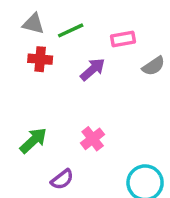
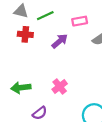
green arrow: (33, 140) -> (21, 88), turned -144

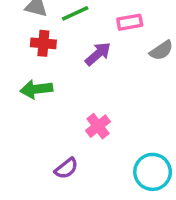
green arrow: (21, 88) -> (36, 89), moved

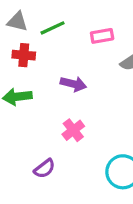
purple arrow: (98, 54) -> (73, 84), moved, turned 55

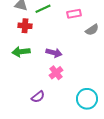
purple arrow: (73, 84) -> (54, 53), moved

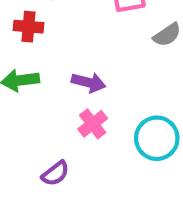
cyan circle: (87, 99) -> (157, 138), moved

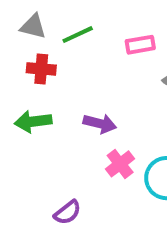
pink cross: (93, 124) -> (120, 164), moved

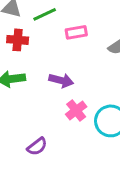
pink rectangle: (140, 45) -> (76, 32), moved

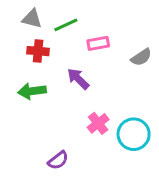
purple arrow: (61, 80) -> (78, 79), moved, turned -150

